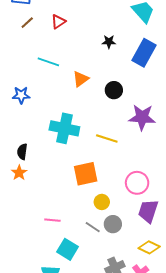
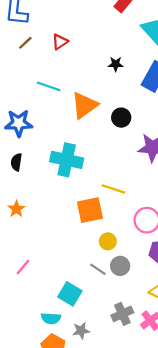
orange triangle: (81, 79) -> (84, 105), size x1.5
blue star: (21, 95) -> (19, 123), size x1.4
yellow line: (107, 138) -> (113, 189), moved
black semicircle: (22, 152) -> (16, 162), moved
pink line: (52, 220) -> (23, 267), moved, turned -56

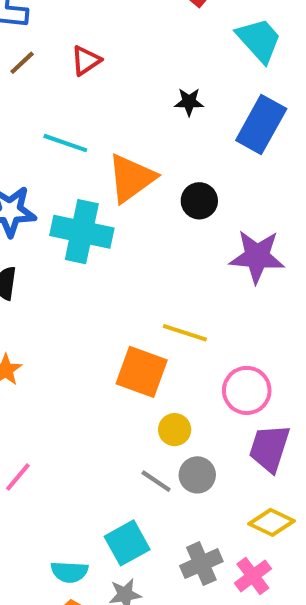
cyan cross: (67, 160) -> (82, 232), moved
orange square: (90, 210) -> (142, 372), turned 32
cyan square: (70, 294) -> (127, 543), moved, turned 30

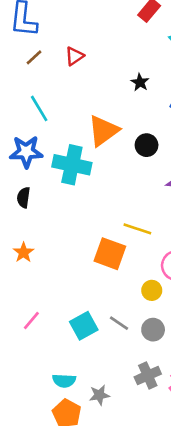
black star: (189, 102) -> (140, 82), turned 30
cyan line: (65, 143) -> (39, 108), moved, turned 40
yellow circle: (175, 430) -> (152, 290), moved
gray circle: (197, 475) -> (153, 330), moved
cyan square: (127, 543) -> (84, 326), moved

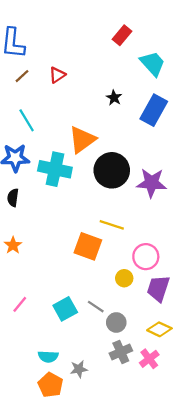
black circle: (147, 145) -> (112, 170), moved, size x1.8
gray circle: (153, 330) -> (116, 322), moved

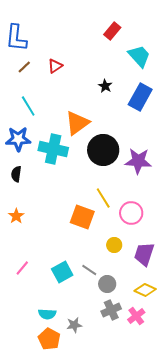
yellow line: (112, 225) -> (103, 198), turned 40
pink circle: (146, 257) -> (131, 213), moved

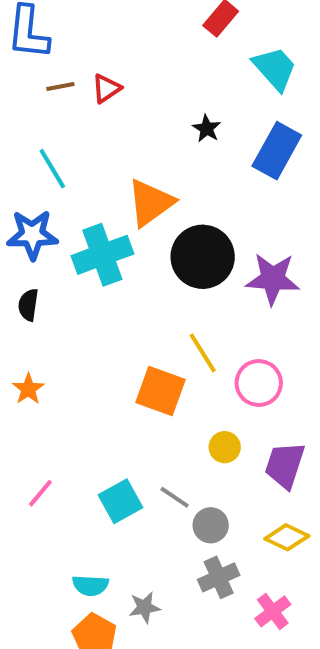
brown line: (24, 67) -> (60, 86), moved, turned 32
cyan cross: (53, 149) -> (102, 255), turned -32
pink cross: (136, 316) -> (273, 611), moved

